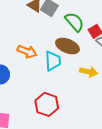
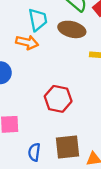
cyan trapezoid: (53, 61) -> (38, 20), moved

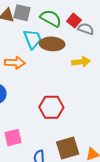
cyan trapezoid: (38, 20) -> (33, 39), moved

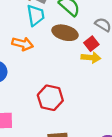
red square: (74, 21) -> (91, 44), moved
cyan trapezoid: (33, 39) -> (36, 15), moved

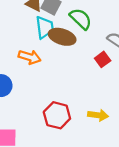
brown ellipse: (65, 33) -> (62, 37), moved
yellow arrow: (91, 58) -> (98, 115), moved

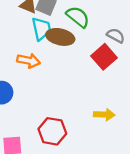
red square: (103, 59) -> (104, 57), size x1.5
red hexagon: (57, 115) -> (52, 131), moved

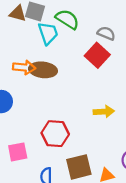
cyan trapezoid: (41, 29) -> (48, 33), moved
brown ellipse: (60, 37) -> (43, 70), moved

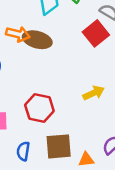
yellow arrow: (104, 112) -> (94, 93), turned -30

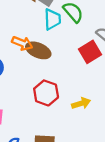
red hexagon: (39, 108) -> (46, 93), moved

